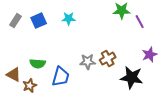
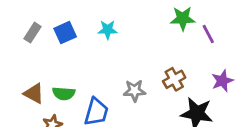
brown cross: (108, 59) -> (174, 79), moved
brown triangle: (14, 75) -> (34, 93), moved

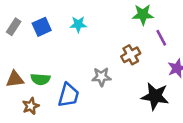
purple line: (208, 34) -> (161, 38), moved
brown cross: (174, 79) -> (131, 55), moved
brown triangle: (34, 93) -> (15, 79), turned -36

